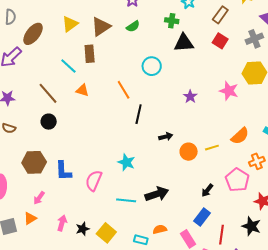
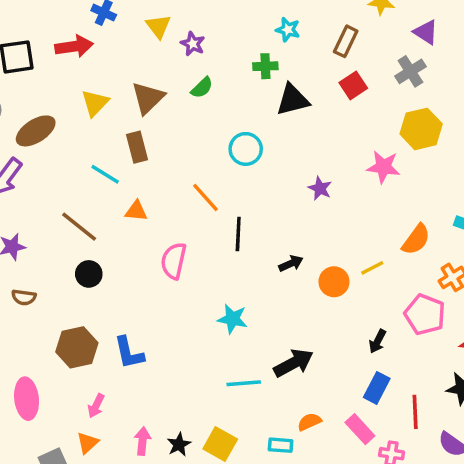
brown ellipse: (33, 34) -> (36, 131), turned 30
red square: (220, 41) -> (353, 85), turned 35
pink semicircle: (94, 181) -> (174, 261), moved

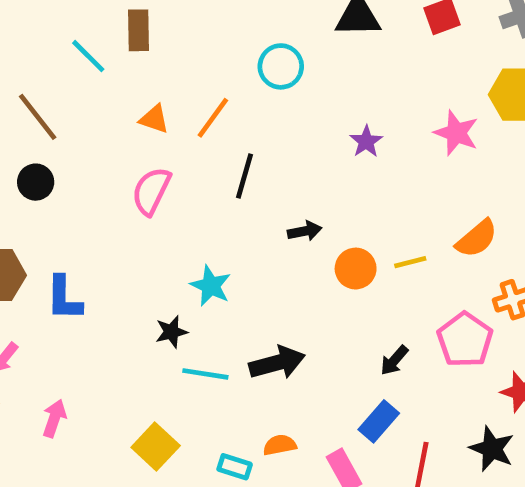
orange line: (205, 197) -> (213, 118), turned 64
orange triangle: (136, 211) -> (154, 119), moved
black star: (179, 444) -> (171, 332), moved

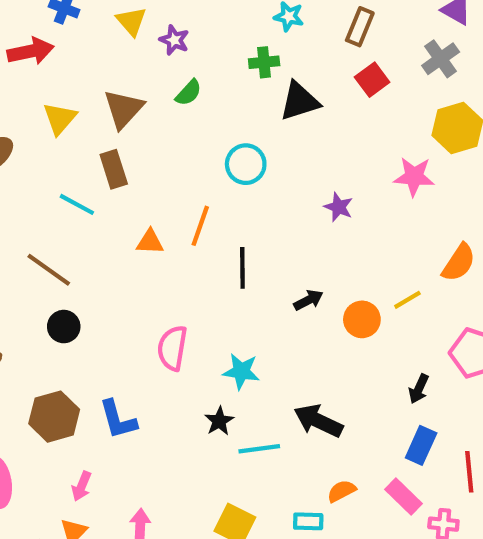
pink semicircle: (151, 191) -> (172, 348), moved
black arrow: (277, 363) -> (318, 421), turned -123

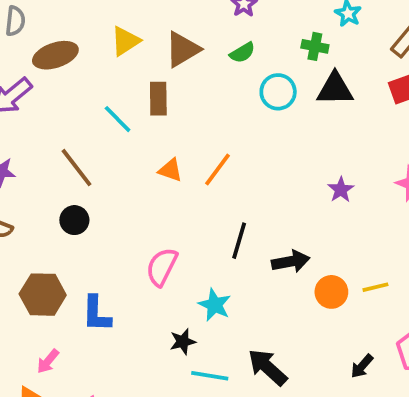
cyan circle: (246, 164) -> (278, 92), moved
black line: (242, 268) -> (239, 241), moved
black arrow: (308, 300) -> (291, 261), size x1.4

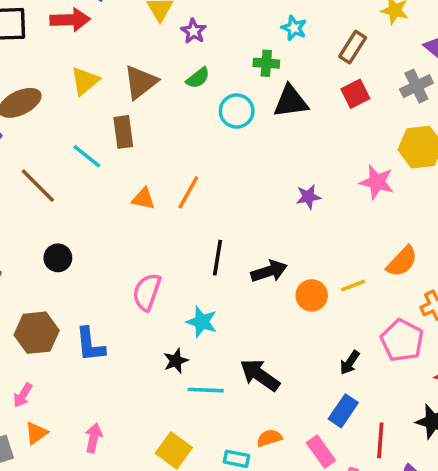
brown line: (76, 168) -> (38, 186), moved
purple star: (341, 190) -> (308, 197), turned 30
pink arrow: (48, 361) -> (23, 395), moved

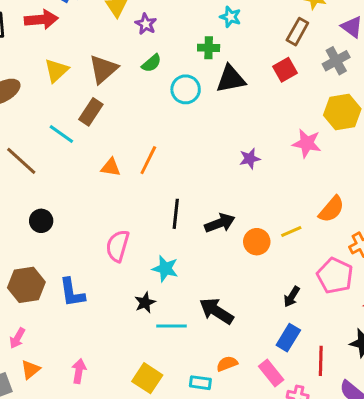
brown rectangle: (353, 47) -> (297, 32), moved
brown rectangle: (123, 132) -> (91, 112), turned 44

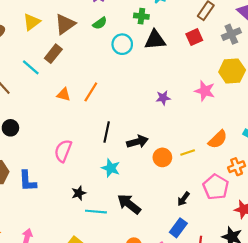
cyan star: (165, 269) -> (111, 168), moved

